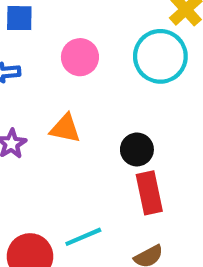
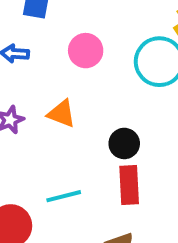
cyan line: (83, 237) -> (64, 196), moved

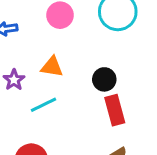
cyan line: (64, 196) -> (44, 105), moved

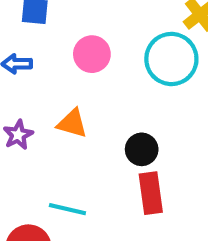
cyan line: (44, 105) -> (67, 209), moved, turned 32

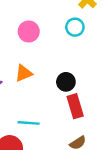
cyan circle: (171, 59) -> (75, 27), size x0.6
orange triangle: (72, 123) -> (24, 73), turned -30

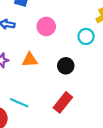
black circle: (66, 82) -> (66, 66), moved
red rectangle: (75, 106) -> (63, 102), turned 36

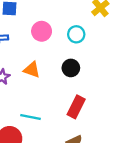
cyan circle: (86, 36) -> (76, 34), moved
orange triangle: (30, 60) -> (32, 70), turned 35

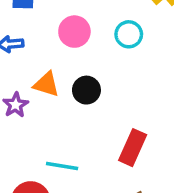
black circle: (71, 68) -> (86, 90), moved
orange triangle: (32, 70) -> (46, 84), moved

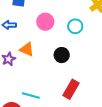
black circle: (86, 90) -> (62, 55), moved

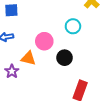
pink circle: (45, 22) -> (44, 41), moved

